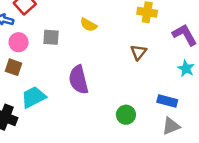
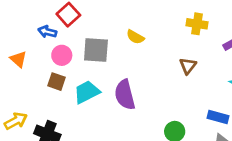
gray square: (51, 37) -> (96, 50), size x1.5
cyan trapezoid: (34, 97) -> (87, 92), moved

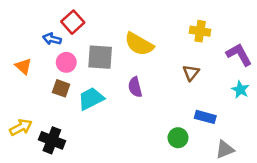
yellow semicircle: (135, 37) -> (139, 44), size x1.6
purple semicircle: (125, 95) -> (135, 87), moved, size x0.7
blue rectangle: (218, 117) -> (205, 117), moved

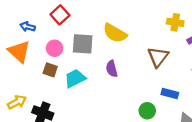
yellow cross: (200, 31) -> (175, 22), moved
blue arrow: (52, 39) -> (28, 27), moved
orange triangle: (23, 66) -> (19, 51), size x1.6
brown triangle: (191, 73) -> (158, 57), size x1.5

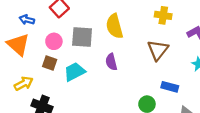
yellow cross: (175, 22) -> (163, 15), moved
yellow semicircle: (115, 33) -> (115, 26), turned 45
yellow arrow: (17, 102) -> (24, 84), moved

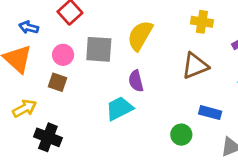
yellow semicircle: (115, 26) -> (140, 36), turned 45
brown triangle: (158, 50) -> (195, 66), turned 30
cyan trapezoid: (74, 72) -> (119, 108), moved

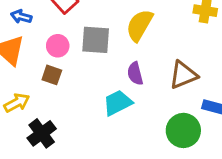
brown triangle: (195, 66) -> (183, 75), moved
green circle: (181, 135) -> (183, 130), size x1.5
black cross: (48, 137) -> (42, 133), turned 32

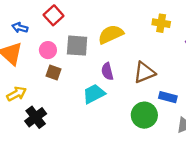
yellow semicircle: (140, 25) -> (111, 34), turned 35
brown square: (52, 75) -> (54, 72), moved

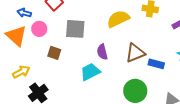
yellow semicircle: (111, 34) -> (118, 19), moved
pink circle: (48, 50) -> (39, 29), moved
blue rectangle: (168, 97) -> (156, 64), moved

